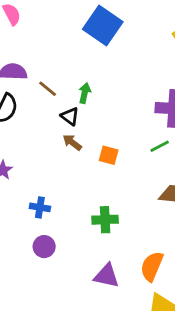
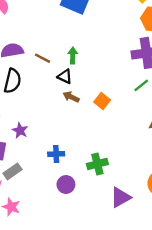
orange square: (109, 155) -> (102, 101), turned 35
green cross: (105, 220) -> (97, 164), moved
purple triangle: (107, 276) -> (121, 197), turned -30

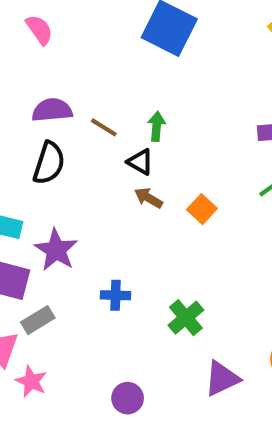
purple star: (20, 130) -> (56, 250), size x1.5
green cross: (97, 164) -> (186, 318), turned -30
purple circle: (66, 185) -> (128, 398), moved

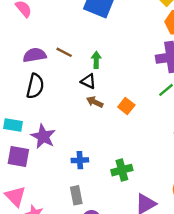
brown line: (104, 127) -> (64, 52), moved
green cross: (186, 318) -> (122, 170), turned 30
gray rectangle: (38, 320) -> (76, 195), moved, turned -66

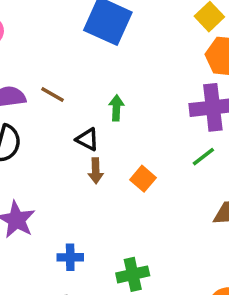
green arrow: (96, 60) -> (116, 108), moved
brown arrow: (95, 102) -> (96, 171), turned -119

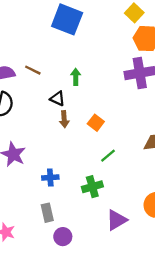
green line: (203, 157) -> (108, 156), moved

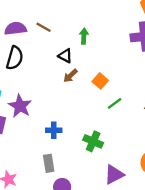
brown arrow: (64, 119) -> (70, 76), turned 48
green line: (108, 156) -> (115, 103), moved
green cross: (92, 187) -> (93, 141), turned 36

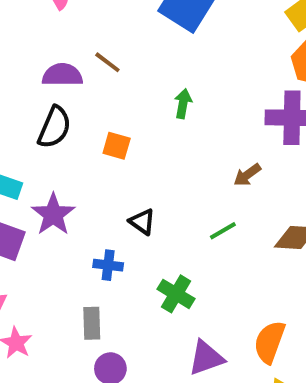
brown line: (44, 27) -> (107, 62), moved
black triangle: (65, 56) -> (142, 222), moved
brown arrow: (70, 76) -> (247, 175), moved
orange square: (100, 81) -> (117, 146), moved, turned -32

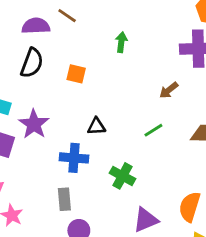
black triangle: (142, 222) -> (96, 126), turned -36
blue cross: (108, 265) -> (74, 158), size x1.4

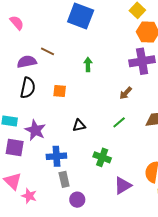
blue cross: (74, 158) -> (56, 156), moved

